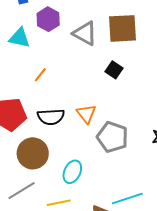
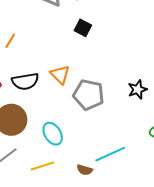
cyan ellipse: (72, 172) -> (53, 134), turned -50

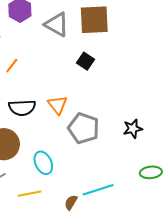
brown semicircle: (85, 170) -> (71, 202), turned 98

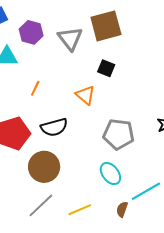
gray triangle: (57, 24) -> (70, 39), turned 36
orange triangle: (58, 105) -> (85, 95), moved
cyan ellipse: (43, 163) -> (110, 174), moved

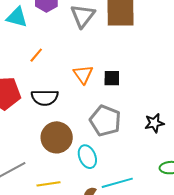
black square: (106, 68) -> (112, 78), moved, turned -36
brown circle: (44, 167) -> (57, 137), moved

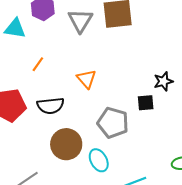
black square: (112, 78) -> (146, 103), moved
black star: (154, 123) -> (163, 81), moved

